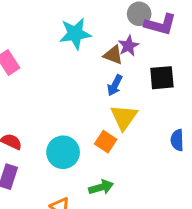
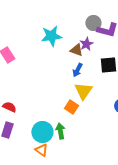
cyan circle: (63, 152) -> (42, 132), moved
green arrow: (101, 187) -> (60, 131), moved, turned -84

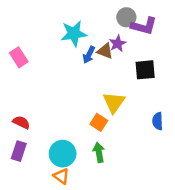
blue arrow: (77, 70) -> (89, 55), moved
green arrow: (60, 131) -> (99, 152), moved

